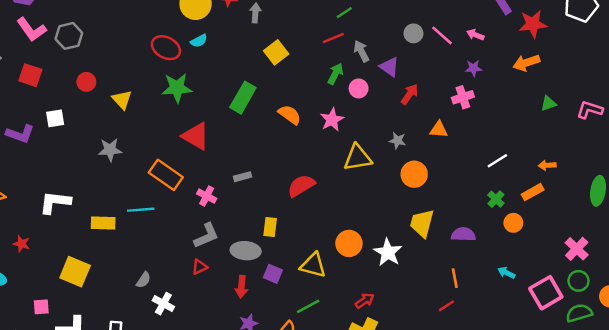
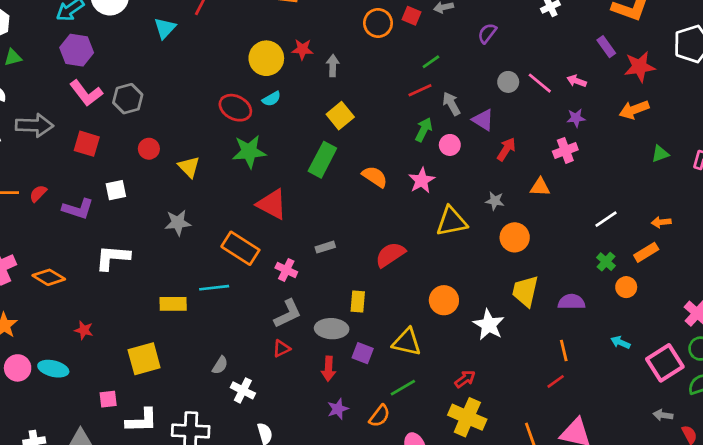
yellow square: (276, 52) -> (340, 116), moved
white L-shape: (55, 202) -> (113, 258), moved
orange circle: (349, 243) -> (444, 300), moved
yellow square: (75, 272) -> (144, 359), turned -36

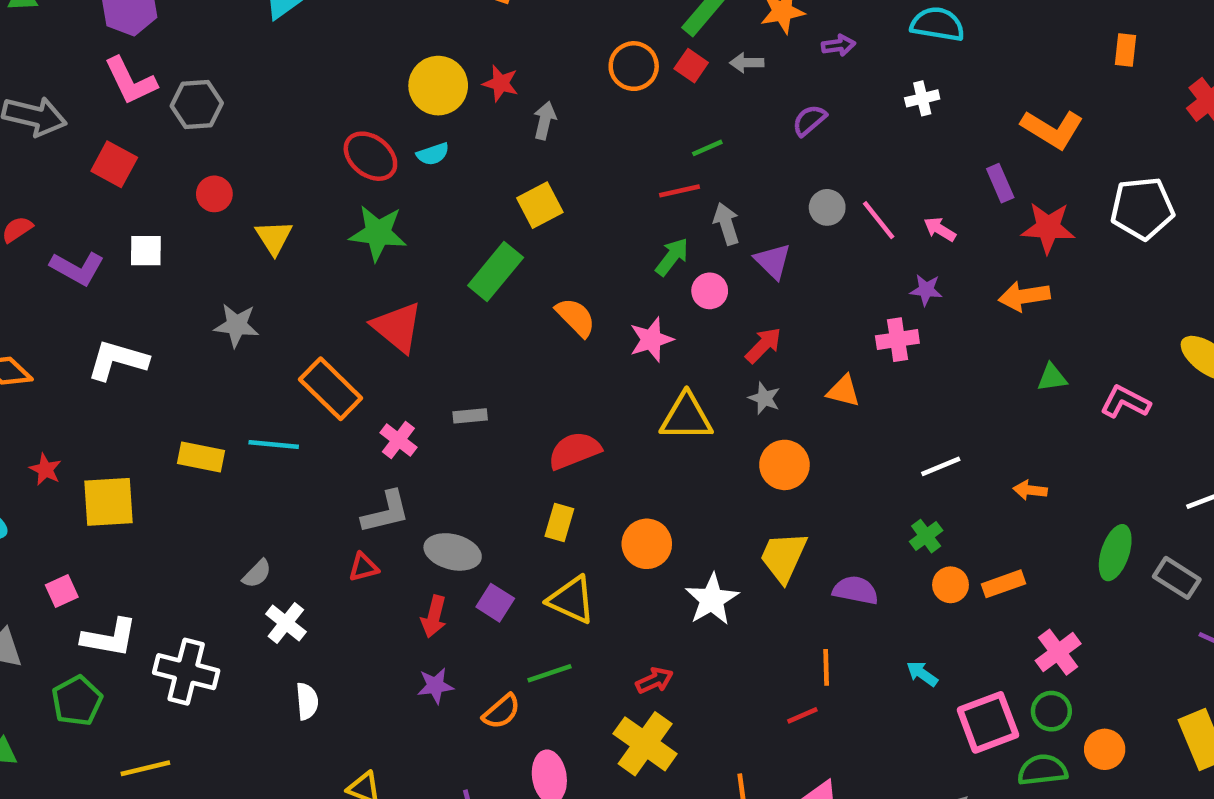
red arrow: (506, 149) -> (763, 345), moved
orange rectangle: (646, 252) -> (1004, 584), moved
yellow rectangle: (358, 302) -> (559, 523), moved
yellow square: (144, 359) -> (109, 502), moved
pink square: (108, 399) -> (62, 591), turned -30

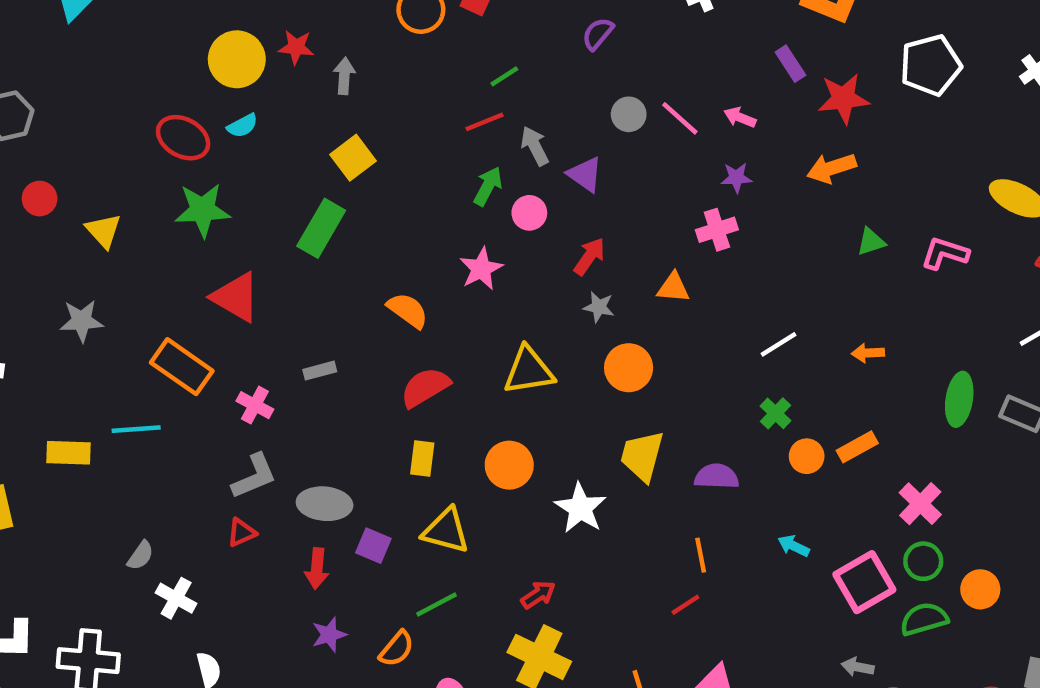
orange semicircle: (576, 317) -> (408, 310), moved
yellow triangle: (686, 417) -> (529, 371), moved

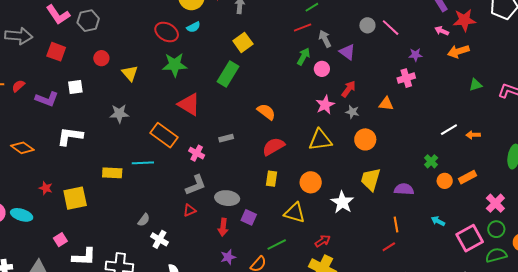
pink arrow: (740, 117) -> (442, 31), moved
pink star: (481, 269) -> (325, 105), moved
white line: (779, 344) -> (449, 130), moved
yellow triangle: (446, 531) -> (295, 213), moved

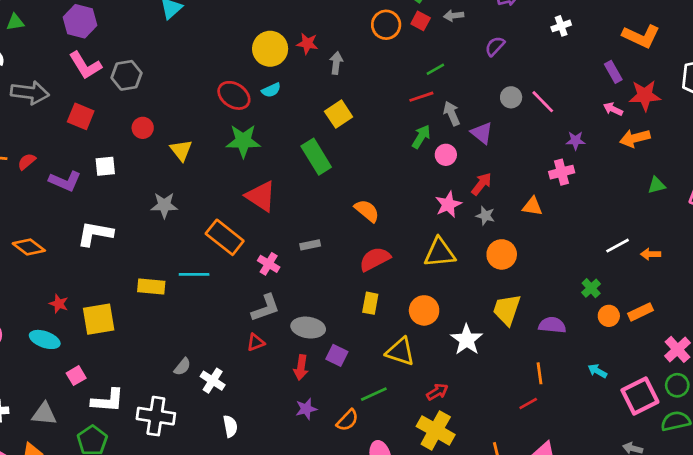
green rectangle: (228, 74) -> (316, 157), turned -65
cyan ellipse: (22, 215) -> (45, 339), moved
gray semicircle: (144, 220) -> (182, 367), moved

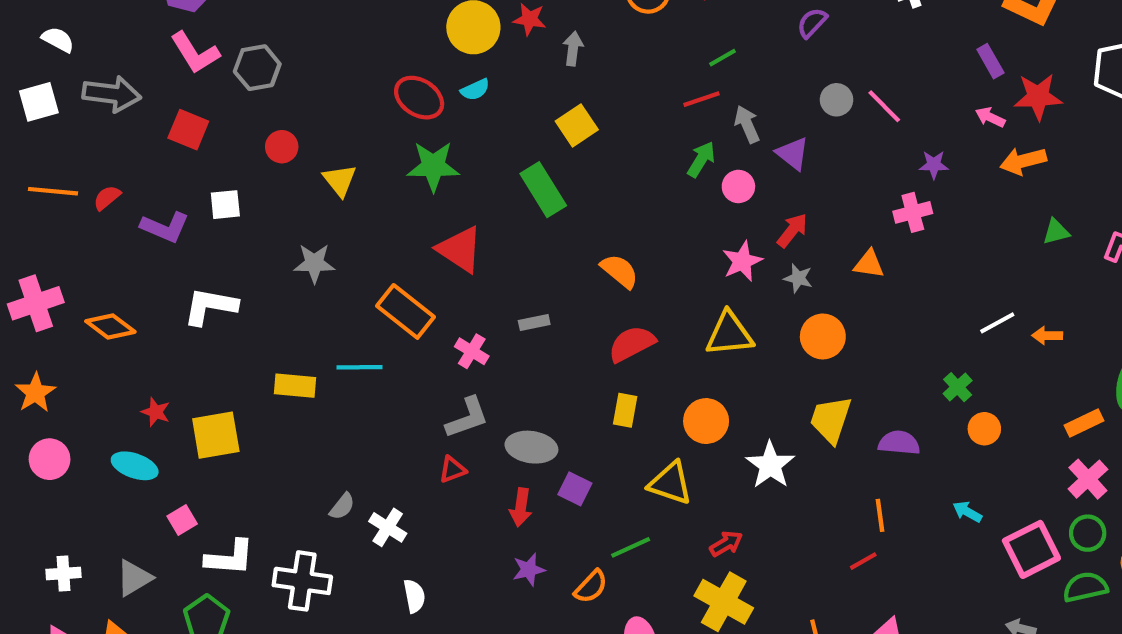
orange rectangle: (641, 312) -> (1084, 423), moved
gray triangle: (44, 414) -> (134, 578), turned -36

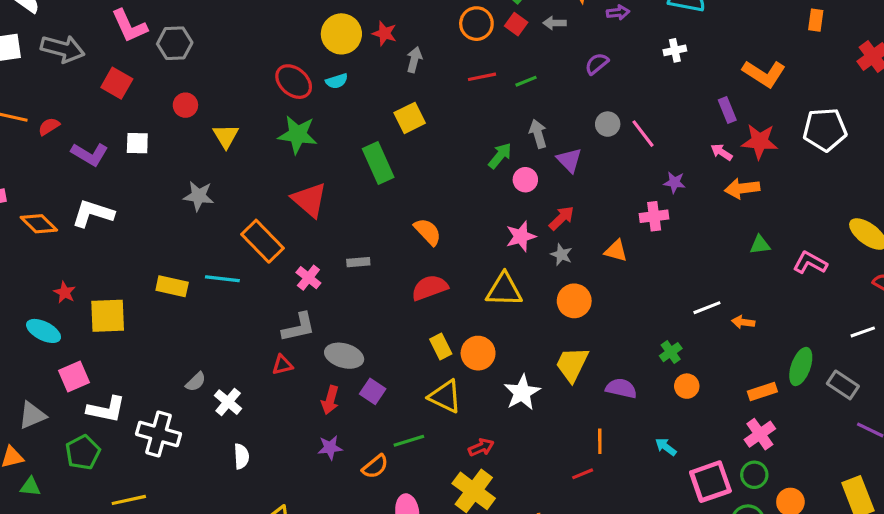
red line: (702, 99) -> (482, 77), moved
white L-shape: (210, 306) -> (93, 214), moved
yellow rectangle: (625, 410) -> (441, 346), moved, turned -45
pink square: (182, 520) -> (74, 376), size x1.4

